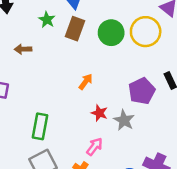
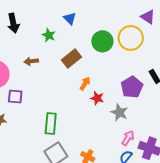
brown rectangle: (75, 29) -> (71, 59), moved, turned 36
red star: (99, 113) -> (97, 98), moved
pink arrow: (95, 147) -> (128, 138), moved

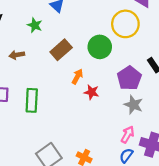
green circle: (102, 41) -> (100, 47), moved
gray star: (119, 112) -> (133, 105), moved
green rectangle: (51, 124) -> (32, 100), moved

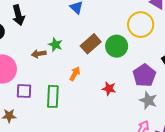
green star: (35, 25) -> (55, 45), moved
brown rectangle: (61, 50) -> (91, 44), moved
orange arrow: (77, 77) -> (75, 74), moved

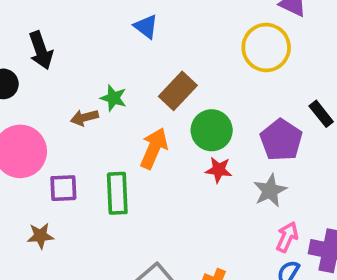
green circle: (117, 46) -> (212, 130), moved
orange arrow: (75, 74) -> (154, 148), size x1.5
gray star: (148, 100) -> (270, 191), moved, turned 30

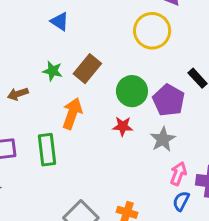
green star: (113, 98) -> (53, 71), moved
green circle: (212, 130) -> (132, 91), moved

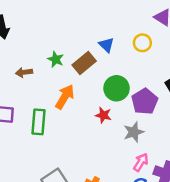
blue triangle: (60, 21) -> (106, 45), moved
yellow circle: (152, 31) -> (142, 43), size x0.6

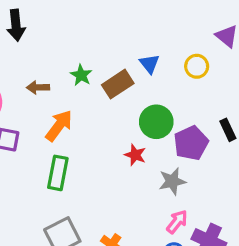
orange arrow: (65, 97) -> (59, 126), moved
green rectangle: (39, 122) -> (58, 173), moved

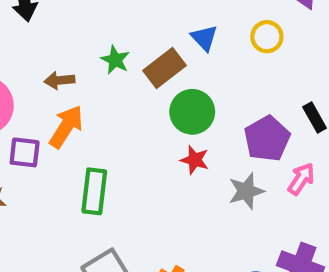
green circle: (156, 122) -> (192, 112), moved
orange arrow: (59, 126) -> (66, 127), moved
pink arrow: (177, 222) -> (301, 179), moved

